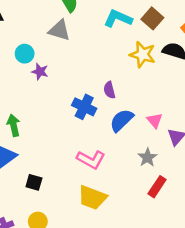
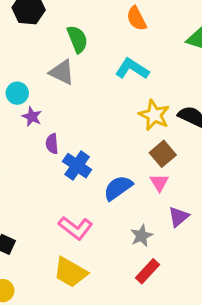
brown square: (152, 18) -> (163, 154), moved
purple semicircle: (109, 90) -> (52, 144), moved
pink triangle: (155, 120) -> (159, 183), moved

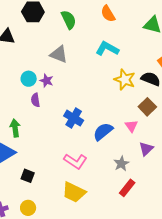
green semicircle: (77, 39) -> (69, 20), moved
cyan circle: (17, 93) -> (29, 79), moved
purple star: (32, 117) -> (46, 81), moved
purple semicircle: (52, 144) -> (35, 100), moved
brown square: (163, 154) -> (147, 107), moved

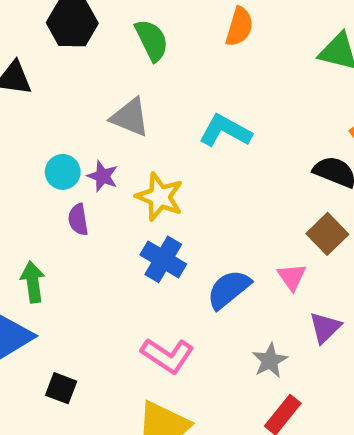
orange semicircle: (108, 14) -> (239, 27), turned -132
cyan L-shape: (107, 49) -> (225, 131), moved
yellow star: (125, 80) -> (160, 197), moved

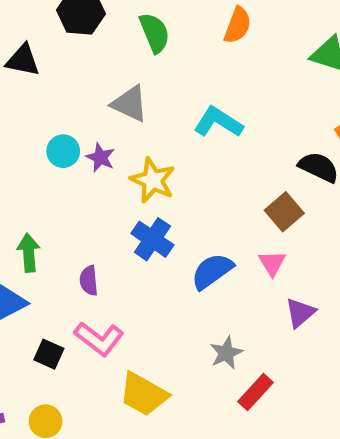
purple semicircle: (78, 220) -> (89, 281), moved
brown square: (327, 234) -> (284, 212), moved
pink L-shape: (167, 355) -> (99, 339), moved
gray star: (270, 361) -> (226, 353), moved

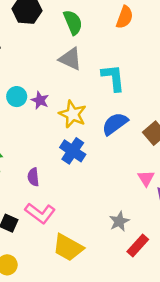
gray triangle: (130, 104) -> (70, 59), moved
cyan L-shape: (218, 122) -> (113, 78), turned 52
pink triangle: (272, 263) -> (146, 178), moved
blue semicircle: (212, 271) -> (115, 124), moved

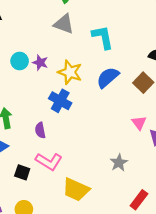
blue cross: (73, 151) -> (60, 101), moved
red rectangle: (138, 246) -> (139, 200), moved

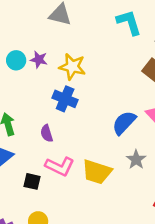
cyan L-shape: (103, 37) -> (129, 22), moved
blue semicircle: (108, 77) -> (124, 123), moved
yellow trapezoid: (76, 189) -> (97, 172), moved

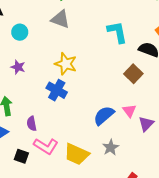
cyan circle: (16, 60) -> (20, 32), moved
purple star: (39, 60) -> (18, 67), moved
purple semicircle: (47, 133) -> (32, 124), moved

